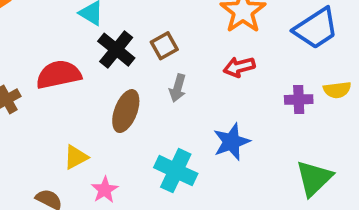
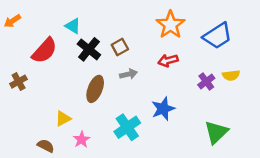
red semicircle: (59, 75) -> (44, 51), moved, turned 144
gray arrow: (178, 88) -> (128, 74), turned -119
purple cross: (299, 100) -> (206, 82), turned -35
cyan cross: (176, 171) -> (127, 127), turned 30

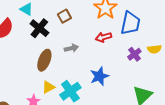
blue trapezoid: (217, 36) -> (130, 23), moved, turned -45
brown square: (120, 47) -> (64, 16), moved
yellow triangle: (63, 119) -> (48, 87), moved

